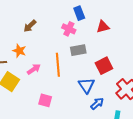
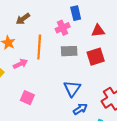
pink cross: (69, 29) -> (63, 28), turned 32
orange line: (58, 65) -> (39, 47), moved
red square: (104, 66) -> (96, 57), moved

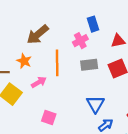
brown arrow: (23, 19) -> (38, 34), size x1.5

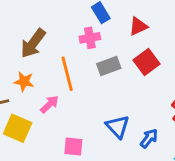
pink cross: (80, 41) -> (90, 38), turned 32
blue triangle: (95, 104) -> (118, 127), moved

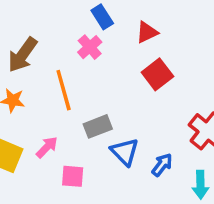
pink cross: (90, 38) -> (90, 47), turned -30
gray rectangle: (109, 66) -> (98, 126), moved
pink arrow: (49, 104) -> (47, 147), moved

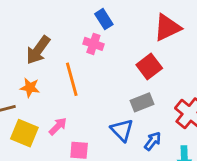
red triangle: (147, 32) -> (167, 27), moved, size x1.5
pink cross: (90, 47) -> (93, 44), turned -30
gray rectangle: (98, 126) -> (142, 102), moved

